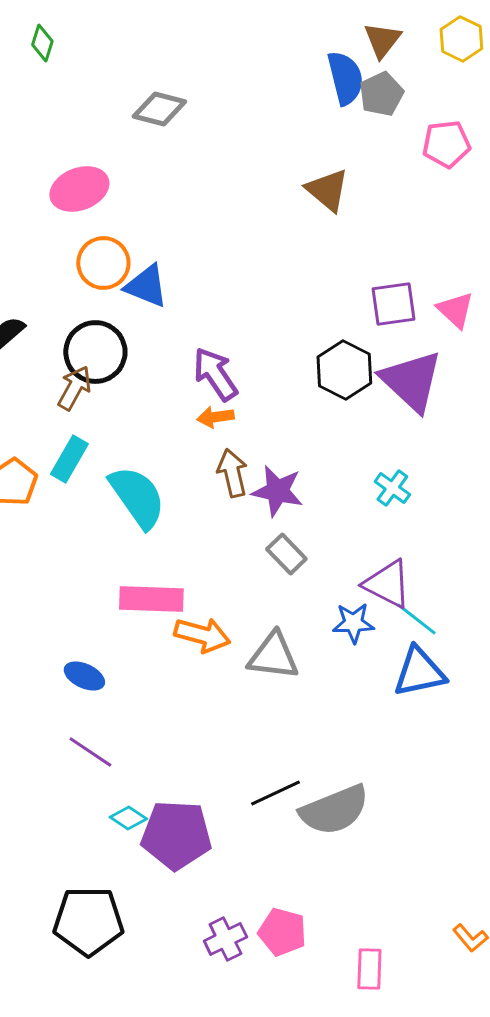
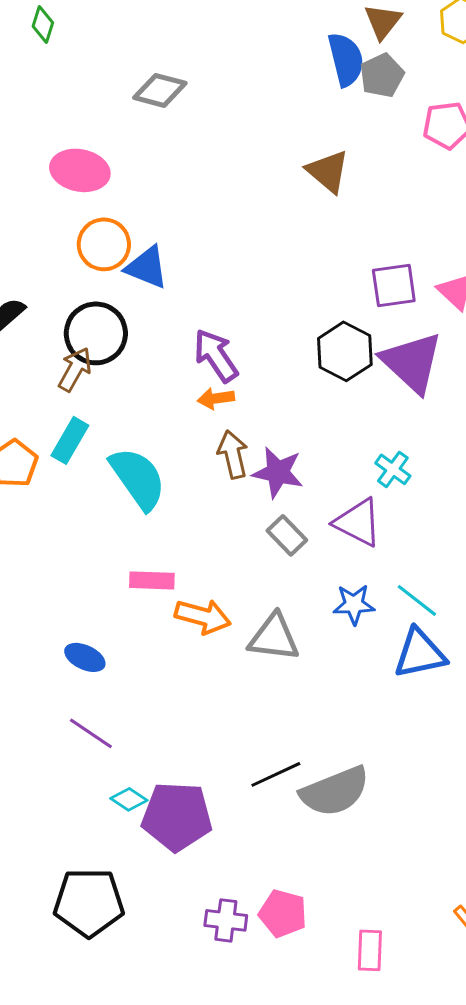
pink ellipse: (79, 189) -> (80, 170), turned 32
purple triangle: (387, 584) -> (358, 522), moved
pink rectangle: (151, 599) -> (152, 580), size x0.7
purple cross: (225, 939) -> (226, 920), turned 33

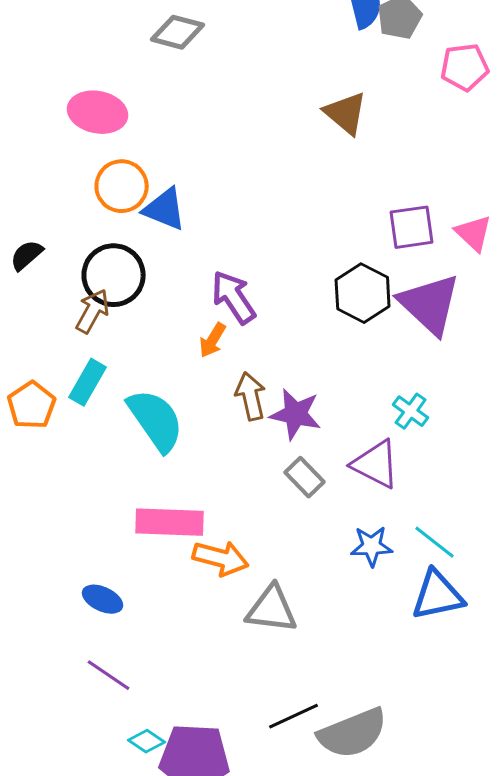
orange arrow: (216, 398) -> (213, 340), moved, turned -51
pink rectangle: (152, 580) -> (170, 522), size x1.5
gray triangle: (274, 637) -> (272, 609), moved

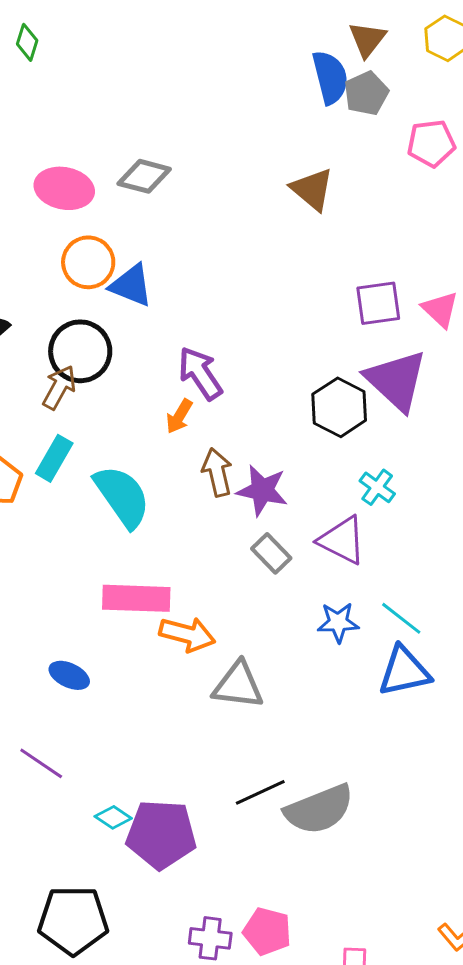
gray diamond: (178, 32) -> (144, 176), moved
black hexagon: (363, 293) -> (339, 407), moved
purple line: (109, 675) -> (41, 763), moved

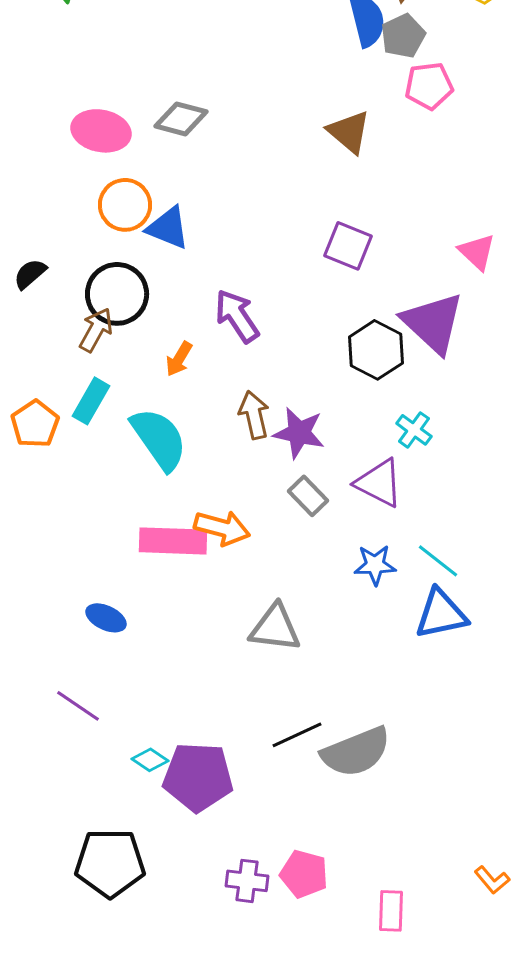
pink pentagon: (431, 143) -> (429, 86), moved
purple square: (378, 303) -> (348, 246), moved, turned 30
orange arrow: (179, 416) -> (179, 359), moved
orange arrow: (187, 634) -> (222, 528), moved

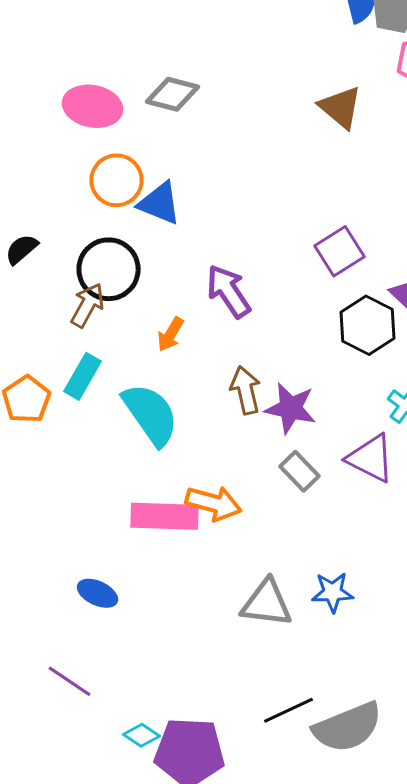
purple square: (348, 246) -> (340, 251), moved, turned 36
blue star: (375, 565) -> (332, 592), moved

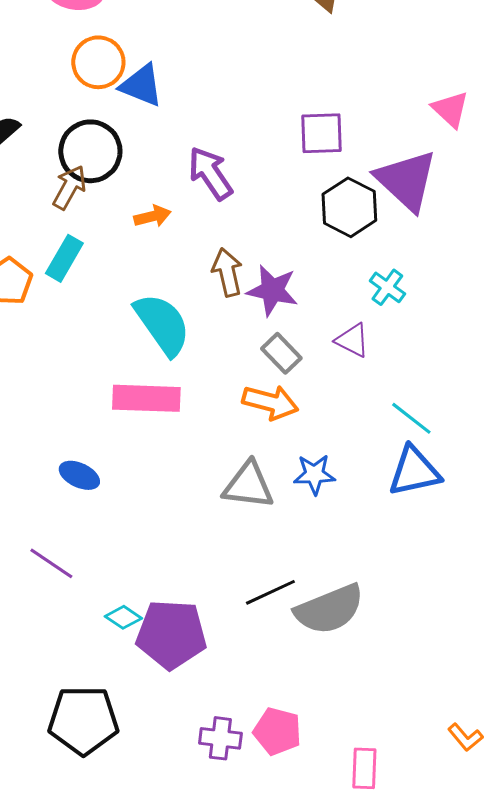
purple square: (340, 251) -> (321, 133), turned 30
orange arrow: (170, 334) -> (152, 216), turned -135
cyan semicircle: (150, 414) -> (162, 324), moved
purple triangle: (370, 458) -> (352, 340), size x0.7
orange arrow: (214, 503) -> (270, 402), moved

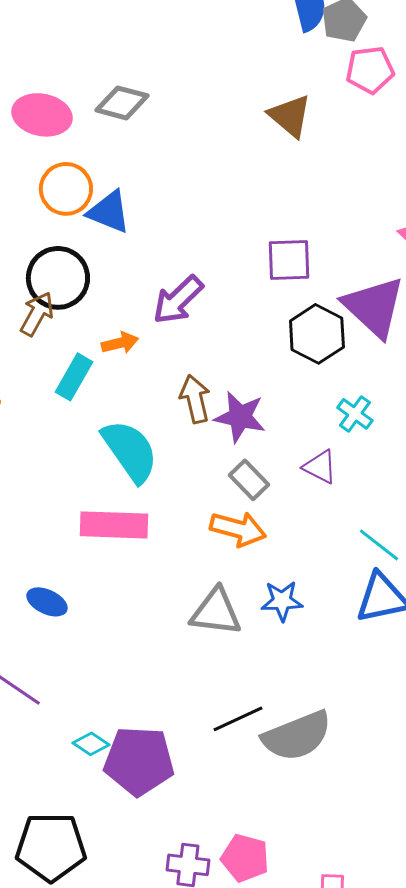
purple arrow: (210, 173) -> (178, 300), turned -100
cyan rectangle: (64, 258) -> (74, 377), moved

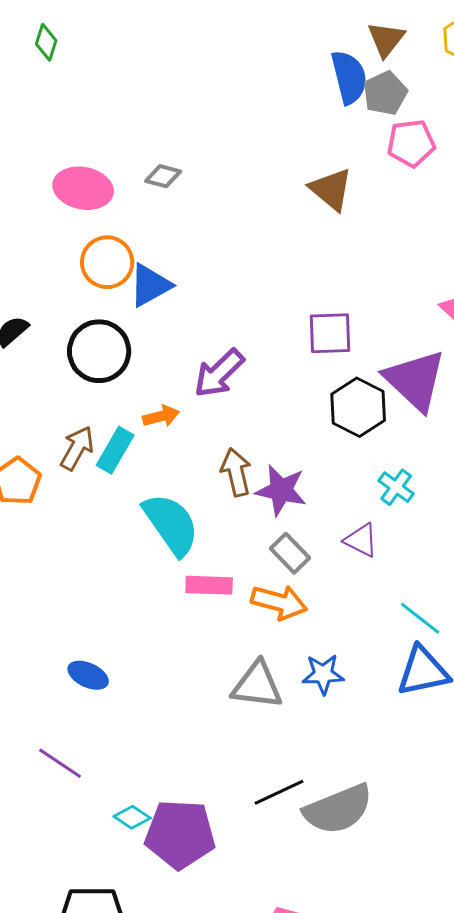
gray diamond: (122, 103) -> (163, 176), size x0.7
blue triangle: (109, 212) -> (150, 285), turned -51
brown arrow: (37, 314) -> (77, 448), moved
pink rectangle: (114, 525) -> (209, 585), moved, size x0.7

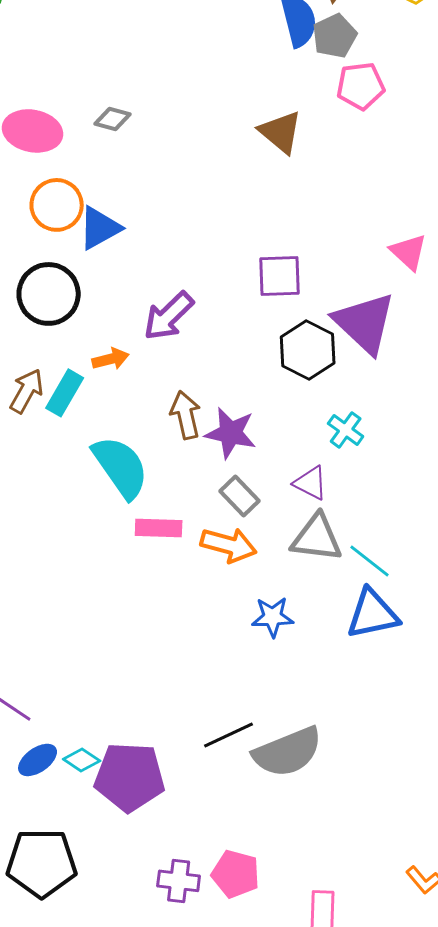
blue ellipse: (88, 675) -> (38, 760), moved, turned -60
gray triangle: (257, 685) -> (317, 538), moved

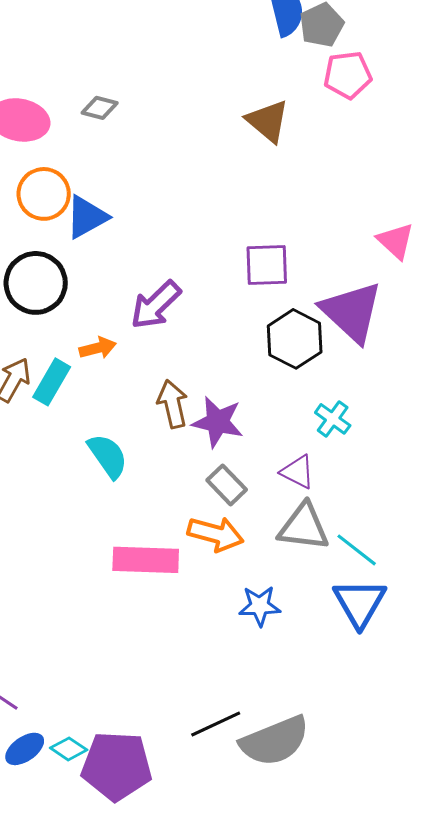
cyan semicircle: (121, 467) -> (108, 456), size x0.7
pink rectangle: (159, 528) -> (146, 560), moved, size x1.4
blue triangle: (373, 614) -> (360, 603), turned -48

